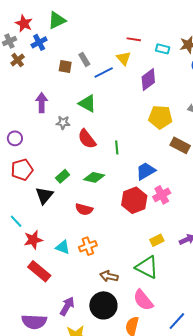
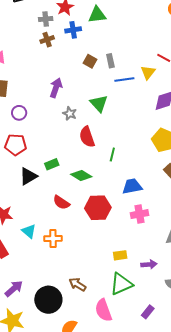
red hexagon: (134, 200) -> (98, 208), moved
green triangle: (147, 267) -> (121, 284), moved, turned 50
brown arrow: (109, 276) -> (77, 284), moved
pink semicircle: (143, 300) -> (103, 310), moved

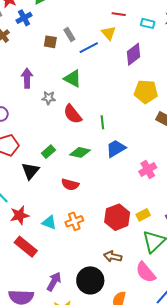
blue trapezoid: (132, 186) -> (116, 148), moved
red hexagon: (98, 208) -> (117, 217), moved

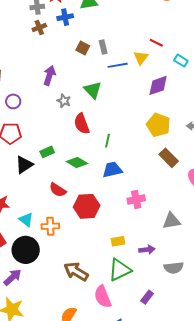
red hexagon: (117, 217) -> (87, 206), moved
brown arrow: (113, 256) -> (76, 271), size x1.4
black circle: (90, 280) -> (26, 250), moved

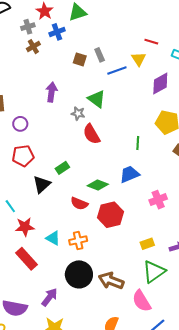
gray star: (64, 101) -> (78, 113), moved
green line: (107, 141) -> (138, 143), moved
green diamond: (77, 162) -> (98, 185), moved
black circle: (26, 250) -> (79, 274), moved

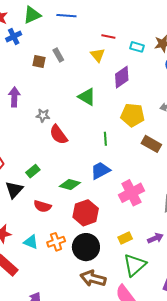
blue line: (117, 70) -> (66, 16), moved, turned 30
green triangle: (97, 99) -> (87, 97), moved
pink cross: (158, 200) -> (131, 193), size x1.4
red semicircle: (79, 203) -> (42, 206), moved
black circle: (79, 274) -> (86, 247), moved

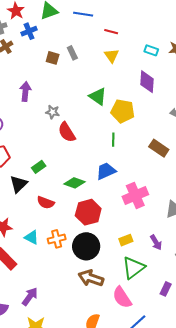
red line: (108, 36) -> (111, 32), moved
purple diamond: (122, 77) -> (147, 82), moved, turned -55
yellow pentagon: (133, 115) -> (123, 111), moved
purple arrow: (155, 238) -> (156, 242), turned 77

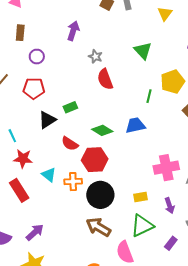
yellow pentagon: (123, 111) -> (173, 82), moved, turned 30
pink cross: (135, 196) -> (166, 168), moved
red hexagon: (88, 212) -> (95, 160), moved
purple rectangle: (166, 289) -> (171, 243), moved

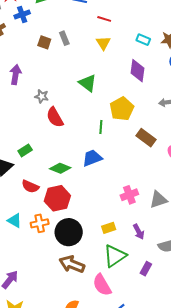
pink cross: (166, 168) -> (129, 195), size x0.7

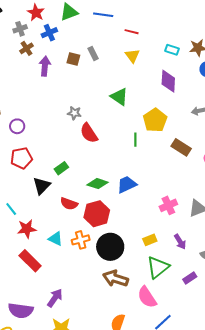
purple arrow: (16, 75) -> (45, 66), moved
blue trapezoid: (92, 158) -> (127, 184), moved
purple rectangle: (146, 269) -> (190, 278), turned 32

